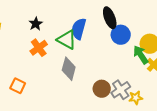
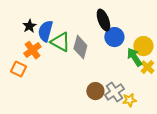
blue semicircle: (79, 29) -> (45, 31), moved
gray diamond: (69, 69) -> (80, 47), moved
orange square: (18, 86) -> (18, 69), moved

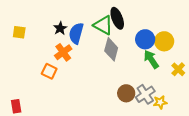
black ellipse: (103, 20) -> (117, 18), moved
green triangle: (60, 42) -> (103, 25), moved
yellow circle: (143, 46) -> (164, 41), moved
green arrow: (134, 57) -> (151, 59), moved

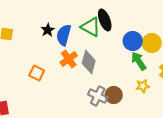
gray diamond: (111, 49) -> (89, 62), moved
orange cross: (63, 52) -> (69, 59), moved
gray cross: (145, 94) -> (98, 96), moved, turned -30
yellow star: (160, 102) -> (143, 86), moved

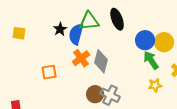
green triangle: (91, 27) -> (89, 21), moved, turned -35
orange square: (37, 73) -> (49, 72), turned -35
brown circle: (114, 95) -> (95, 94), moved

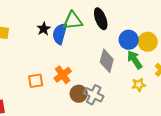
orange cross: (81, 58) -> (63, 75), moved
gray diamond: (101, 61) -> (107, 61), moved
orange square: (49, 72) -> (36, 81), moved

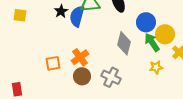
yellow circle: (148, 42) -> (165, 34), moved
brown circle: (79, 94) -> (82, 76), moved

